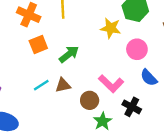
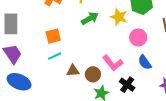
orange square: (38, 45) -> (53, 36), moved
green arrow: (69, 54) -> (90, 18), moved
brown triangle: (63, 85) -> (73, 71), moved

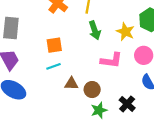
green arrow: (90, 18) -> (95, 30), turned 96
pink L-shape: (113, 63) -> (111, 60), moved, turned -50

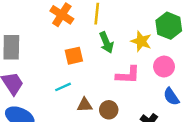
orange square: (54, 45) -> (74, 56), moved

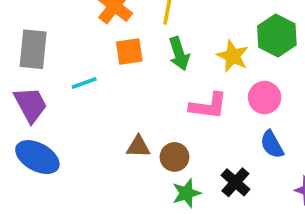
orange square: (74, 56) -> (129, 51), moved
cyan line: (63, 87) -> (84, 83), moved

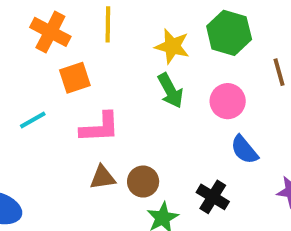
green arrow: (179, 54) -> (170, 91), moved
yellow star: (233, 56) -> (172, 46), moved
pink L-shape: (208, 106) -> (100, 128), moved

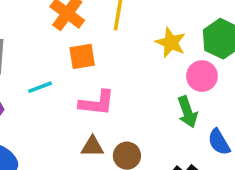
green arrow: (170, 91) -> (188, 112), moved
pink circle: (228, 101) -> (202, 76), moved

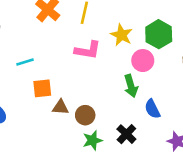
orange square: (82, 56) -> (42, 88), moved
pink L-shape: (97, 103) -> (88, 50), moved

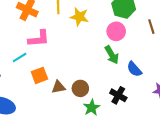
yellow star: (121, 35) -> (79, 17), moved
pink L-shape: (88, 50) -> (39, 39), moved

